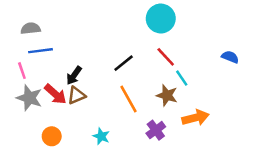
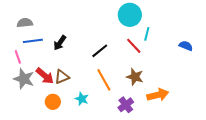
black arrow: (74, 76) -> (60, 43), moved
cyan line: (182, 78) -> (147, 34), moved, turned 48
orange circle: (52, 136) -> (53, 102), moved
cyan star: (101, 136) -> (82, 99), moved

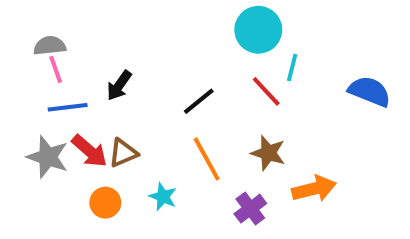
blue line: (33, 41) -> (68, 107), moved
blue semicircle: (186, 46) -> (370, 91), size x1.5
pink line: (18, 57) -> (56, 69), moved

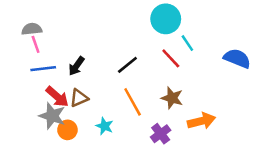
cyan line: (292, 68) -> (187, 43), turned -48
black arrow: (119, 85) -> (76, 66), moved
gray star: (48, 157) -> (52, 116), moved

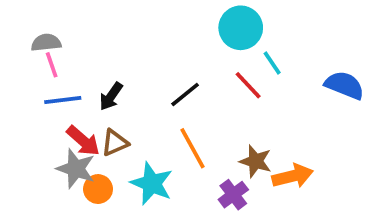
brown star: (172, 98) -> (256, 161), moved
cyan star: (104, 126) -> (152, 183), size x1.6

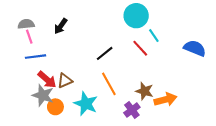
black arrow: (111, 96) -> (61, 26), moved

